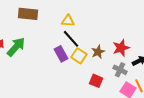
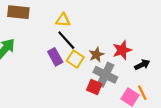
gray cross: (120, 70) -> (105, 75), moved, size x1.5

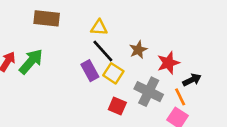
brown star: (96, 55) -> (138, 50), moved
red square: (94, 87) -> (117, 106), moved
orange line: (142, 93) -> (180, 97), moved

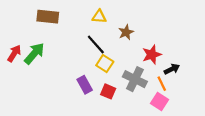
yellow triangle: (99, 28) -> (99, 17), moved
brown star: (138, 50) -> (126, 32), moved
purple rectangle: (90, 71) -> (85, 85), moved

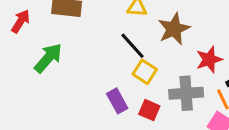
brown star: (126, 32) -> (174, 29), size x1.5
red arrow: (14, 53) -> (21, 21), moved
gray cross: (135, 79) -> (186, 93), turned -30

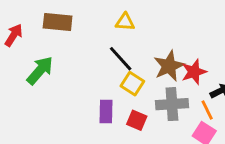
brown star: (174, 29) -> (169, 66), moved
purple rectangle: (117, 101) -> (106, 111), turned 30

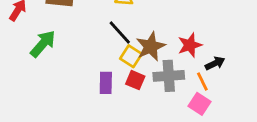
brown star: (169, 66) -> (151, 47), moved
red square: (137, 120) -> (135, 80), moved

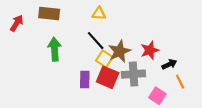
green arrow: (43, 44) -> (55, 49), moved, turned -45
red square: (135, 80) -> (108, 77), size x1.5
orange line: (202, 81) -> (180, 82), moved

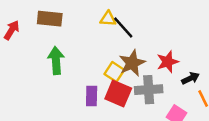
black line: (96, 41) -> (123, 28), moved

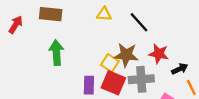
black line: (123, 28) -> (139, 22), moved
red star: (168, 62) -> (159, 54), turned 30
brown star: (132, 63) -> (126, 55), turned 30

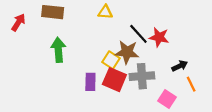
black line: (139, 22) -> (138, 34), moved
red star: (159, 54) -> (159, 37), moved

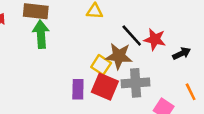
green arrow: (58, 50) -> (41, 34), moved
black arrow: (180, 66) -> (182, 53), moved

